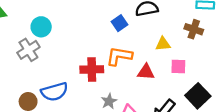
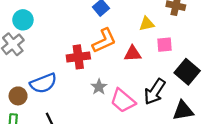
orange L-shape: (119, 56) -> (104, 41), turned 152

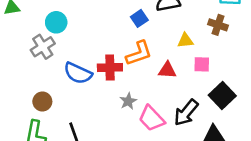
blue semicircle: (43, 83) -> (78, 73), moved, turned 40

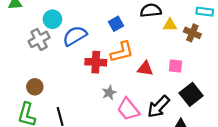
blue square: (139, 18) -> (116, 24), moved
yellow triangle: (185, 41) -> (170, 25), moved
blue semicircle: (78, 73) -> (75, 36), moved, turned 120

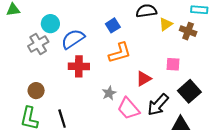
yellow triangle: (170, 25) -> (166, 24), turned -32
red cross: (96, 62) -> (79, 66), moved
red triangle: (145, 69) -> (144, 79), moved, turned -35

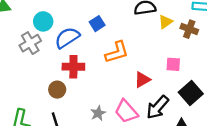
blue square: (113, 25) -> (97, 24), moved
brown circle: (36, 91) -> (57, 90), moved
gray star: (109, 93) -> (98, 113), moved

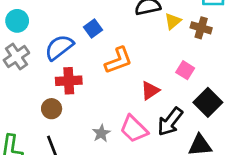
cyan circle: (43, 21) -> (17, 21), moved
pink square: (173, 64) -> (185, 70), turned 32

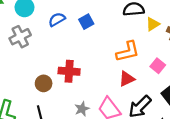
blue semicircle: (59, 47) -> (57, 19), moved, size x0.7
orange L-shape: (118, 60) -> (128, 52), moved
red cross: (69, 81) -> (69, 71), moved

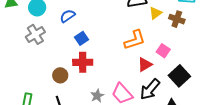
blue square: (86, 22) -> (82, 38), moved
red triangle: (127, 79) -> (145, 65), moved

